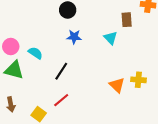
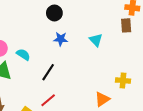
brown rectangle: (127, 20) -> (126, 25), moved
orange triangle: (117, 85) -> (102, 99), moved, turned 42

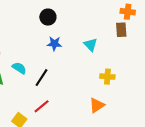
cyan semicircle: (23, 55) -> (19, 68), moved
yellow cross: (123, 81) -> (107, 77), moved

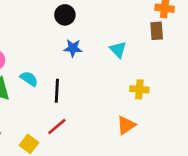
black line: (42, 78) -> (57, 91), turned -30

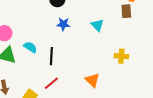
yellow cross: (139, 89) -> (121, 56), moved
orange triangle: (126, 125) -> (92, 80), moved, turned -42

